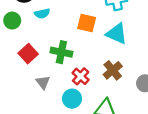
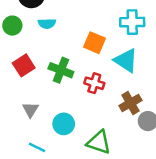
brown cross: (113, 70) -> (130, 103), moved
red cross: (81, 76) -> (94, 83), moved, turned -35
gray triangle: (43, 82) -> (30, 110), moved

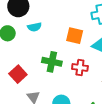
red square: (24, 65) -> (18, 74), moved

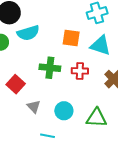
cyan semicircle: (34, 27) -> (28, 33), size x1.5

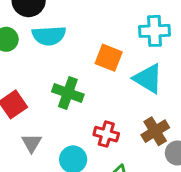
red cross: (80, 71) -> (106, 134), moved

